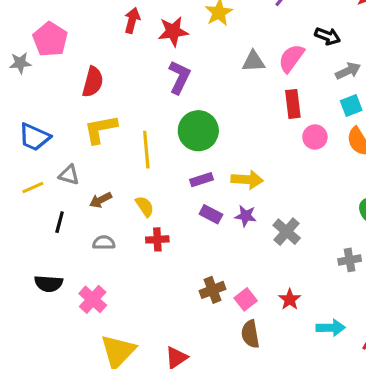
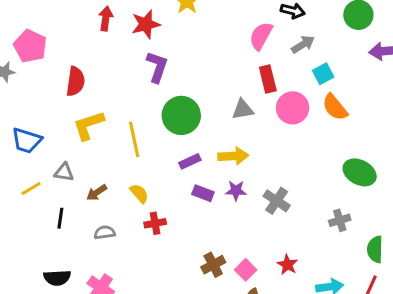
gray triangle: (253, 61) -> (243, 109), moved
gray arrow: (348, 71) -> (303, 44), moved
pink circle: (315, 137) -> (293, 108), size x1.4

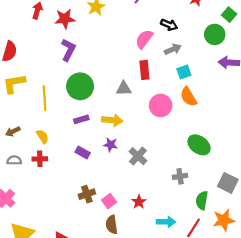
pink circle: (293, 108) -> (161, 105), moved
purple rectangle: (203, 193) -> (83, 152), moved
red cross: (155, 223) -> (40, 159), moved

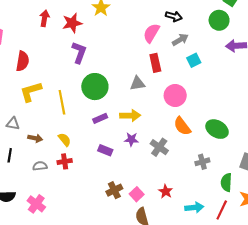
orange semicircle: (189, 97) -> (182, 126), moved
brown arrow: (13, 131) -> (35, 138), turned -136

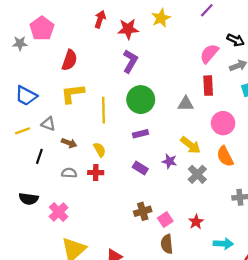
yellow arrow: (130, 115) -> (191, 145), moved, turned 30

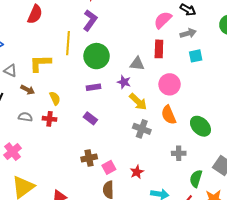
yellow L-shape: (73, 94) -> (40, 63), moved
yellow line: (103, 110) -> (68, 43), moved
purple star: (169, 161) -> (124, 82), moved
gray cross: (197, 174) -> (142, 129), turned -30

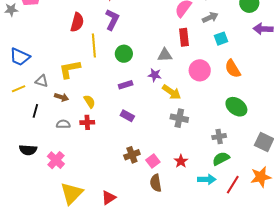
red semicircle: (35, 14) -> (77, 22), moved
green circle: (97, 56) -> (124, 54), size x0.7
orange semicircle: (169, 115) -> (233, 69), moved
green semicircle: (196, 179) -> (221, 159), moved, turned 54

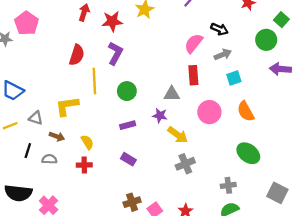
gray cross: (179, 118) -> (185, 164), turned -36
gray semicircle: (63, 124) -> (49, 159), moved
black semicircle: (28, 150) -> (18, 193), size x1.4

